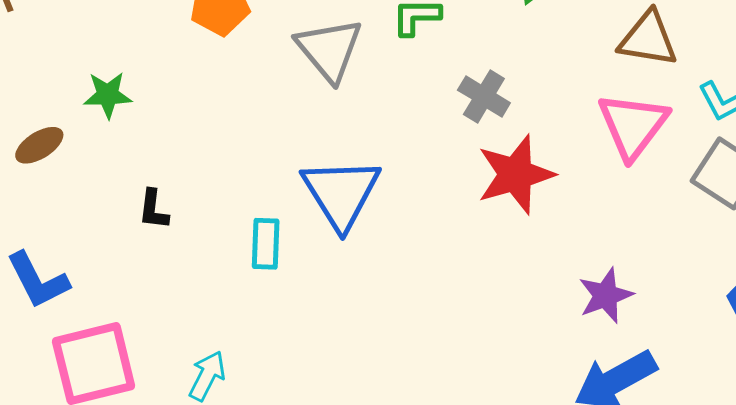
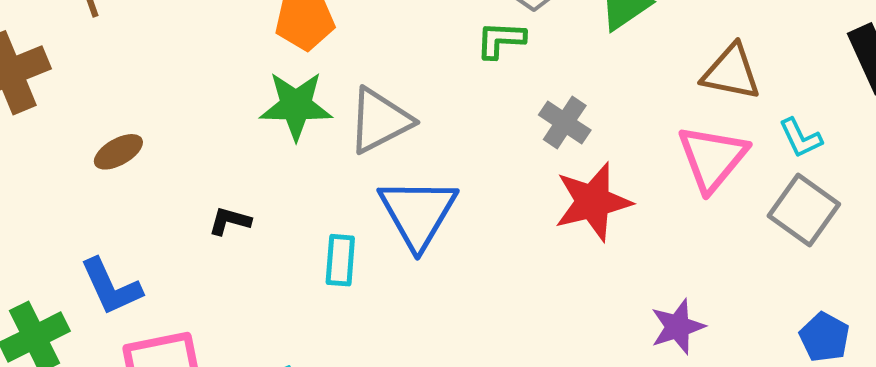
gray triangle: (329, 50) -> (380, 121), moved, turned 40
green star: (108, 95) -> (296, 106), moved, size x1.5
black L-shape: (153, 209) -> (230, 221), turned 96

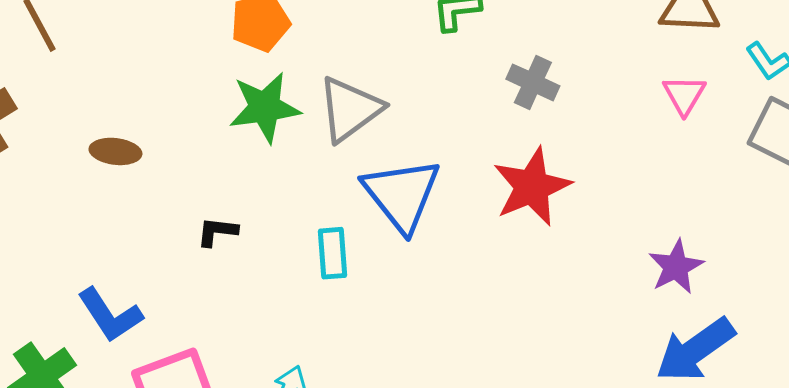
brown ellipse: (118, 152) -> (115, 151), moved, turned 45
pink triangle: (712, 158) -> (684, 95), size x0.6
red star: (593, 202) -> (532, 187), moved

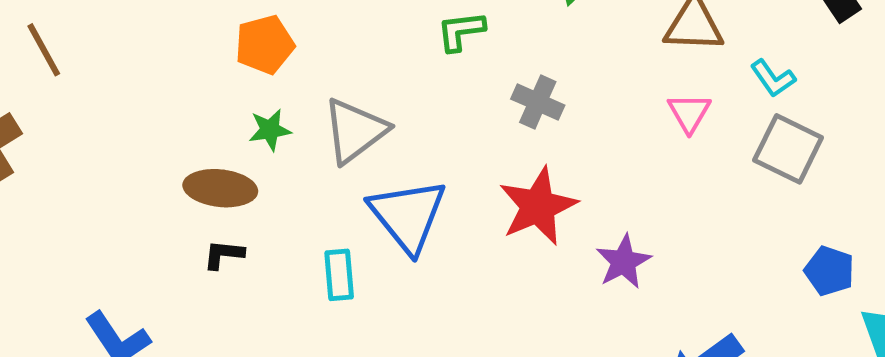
green star: (265, 107) -> (270, 130), size x0.6
brown ellipse: (115, 151) -> (220, 188), moved, size x1.4
purple star: (676, 267) -> (624, 262), moved

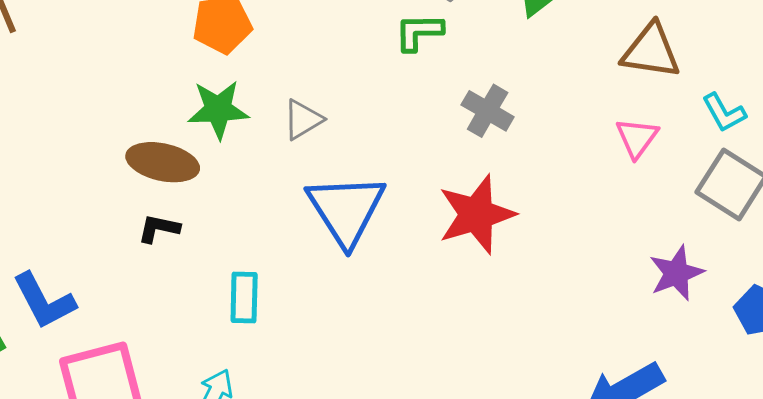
green star: (270, 130) -> (218, 110), size x1.4
gray triangle: (355, 131) -> (303, 120), size x0.6
purple star: (624, 262) -> (676, 273), moved
cyan rectangle: (339, 275) -> (244, 297), moved

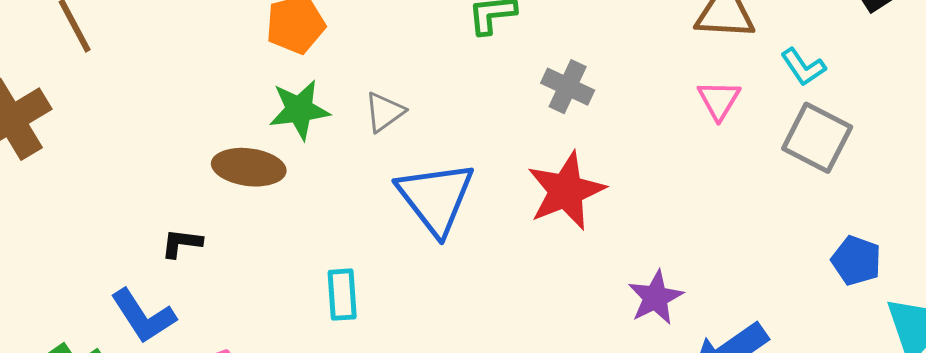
black L-shape: (159, 228) -> (182, 243), moved
purple star: (676, 273) -> (656, 297), moved

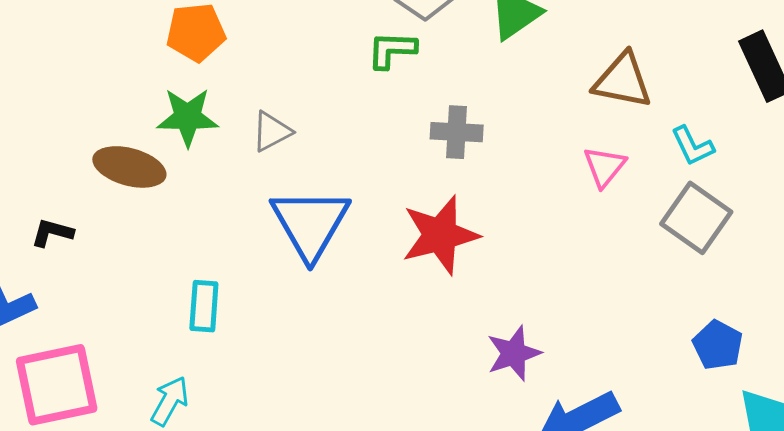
gray cross: (568, 87) -> (457, 132), turned -30

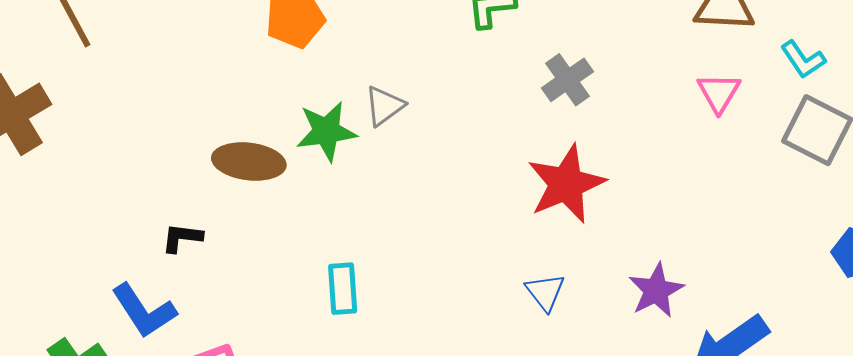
green star: (188, 117) -> (326, 131), moved
gray cross: (457, 132) -> (568, 80), turned -30
blue triangle: (310, 224) -> (545, 292), moved, size x0.5

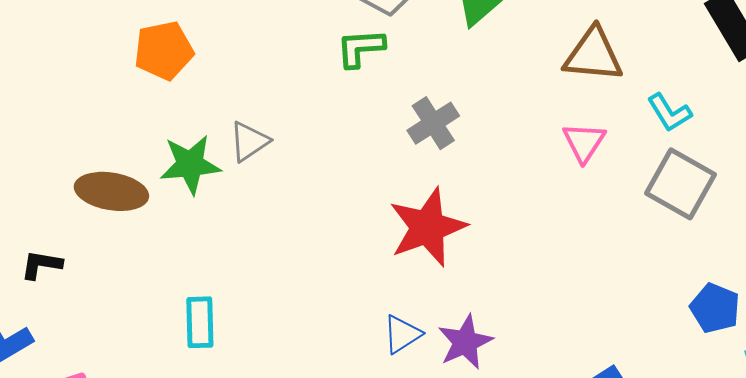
purple star: (656, 290) -> (465, 342), moved
blue triangle: (545, 292) -> (402, 334), turned 33

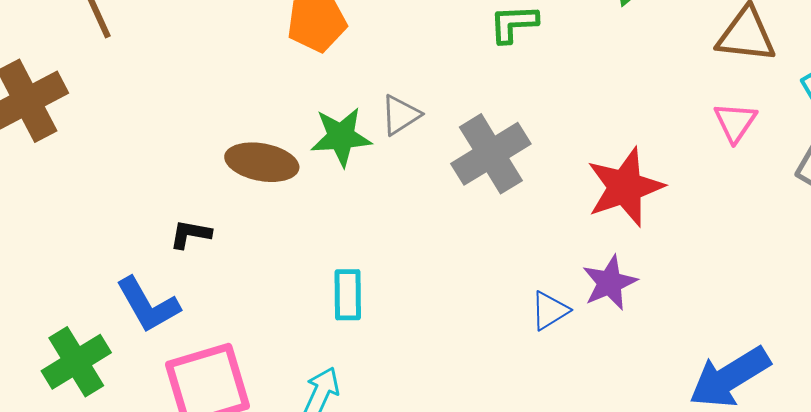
gray cross: (433, 123) -> (491, 154), moved, size x1.5
red star: (428, 227) -> (625, 187), moved
purple star: (465, 342) -> (610, 283), moved

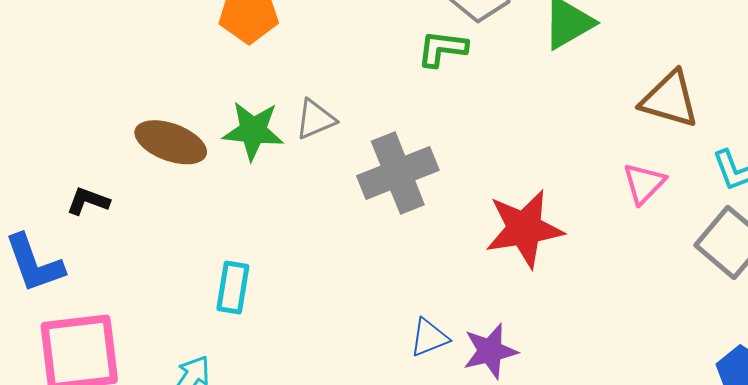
purple star: (610, 283) -> (490, 351), moved

